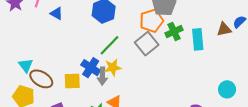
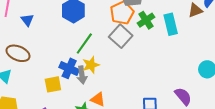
blue triangle: (57, 13) -> (27, 20), turned 32
brown ellipse: (41, 79) -> (18, 53), moved

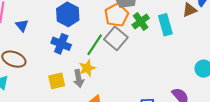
green line: (84, 43) -> (95, 45), moved
blue cross: (69, 68) -> (61, 44), moved
yellow square: (53, 84) -> (57, 81), moved

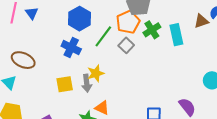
blue triangle: (22, 26) -> (32, 13), moved
gray square: (116, 38) -> (126, 45), size x0.7
green line: (95, 45) -> (103, 36), moved

